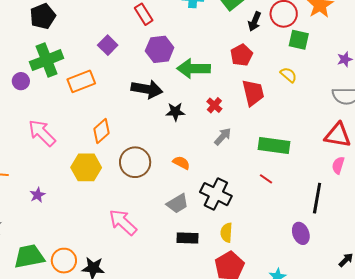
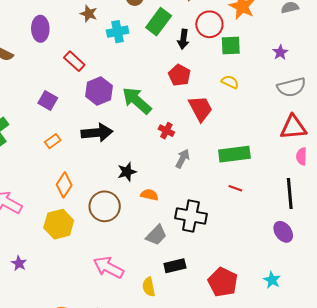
green arrow: (194, 69) -> (137, 101), turned 56
orange rectangle: (81, 81) -> (53, 141), moved, size x0.6
black star: (175, 112) -> (127, 172), moved
yellow semicircle: (226, 233) -> (149, 287), moved

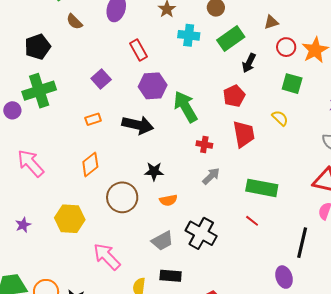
red circle: (209, 24) -> (286, 47), moved, size x0.7
red cross: (166, 131) -> (204, 145), turned -35
orange semicircle: (149, 195) -> (168, 200), turned 138
yellow hexagon: (59, 224) -> (70, 219), moved

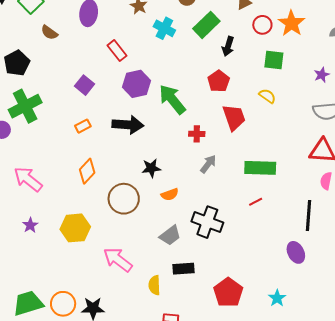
cyan cross: (189, 35) -> (164, 28), turned 30
red line: (252, 221) -> (256, 202), turned -56
purple star: (23, 225) -> (30, 225), moved

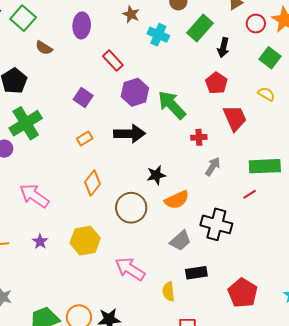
green square: (274, 60) -> (270, 58), turned 35
orange semicircle: (170, 194) -> (177, 200), size x1.4
red line: (256, 202) -> (250, 194), moved

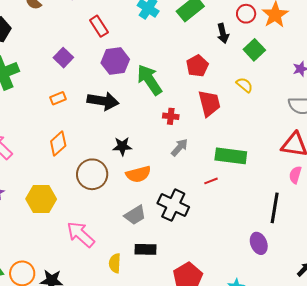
black arrow: (223, 48) -> (223, 33), moved, turned -36

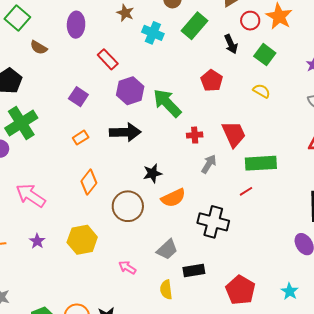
red trapezoid: (209, 103) -> (234, 134), moved
gray trapezoid: (135, 215) -> (167, 249), moved
pink arrow: (81, 234) -> (127, 267), size x0.6

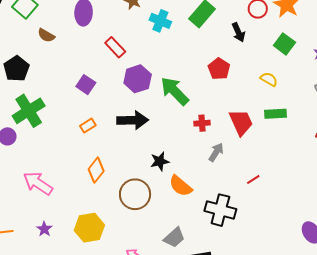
green square: (265, 55) -> (284, 44), moved
green rectangle: (261, 163) -> (275, 114), moved, size x0.7
orange semicircle: (173, 198) -> (181, 186), turned 65

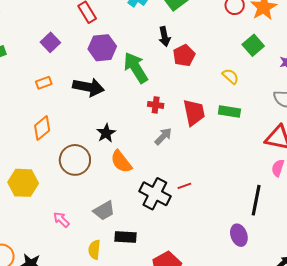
black arrow: (238, 32) -> (164, 36), moved
black star: (160, 161) -> (106, 133), turned -30
red line: (253, 180) -> (184, 186), moved

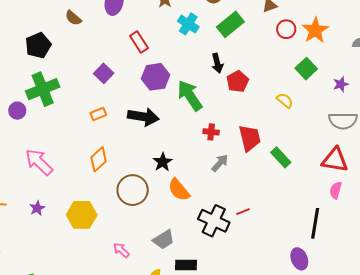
green rectangle: (229, 112) -> (281, 157), moved, turned 40

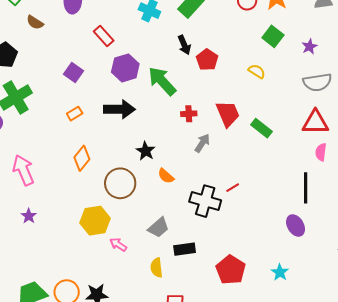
pink arrow: (39, 162) -> (23, 170), turned 32
orange semicircle: (179, 190) -> (166, 176), size x0.7
yellow hexagon: (82, 215) -> (95, 221), moved

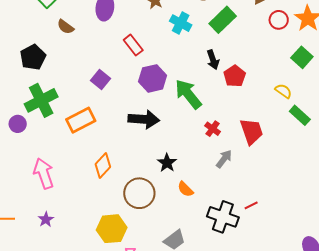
orange rectangle: (75, 114) -> (81, 120), moved, size x1.8
red cross: (189, 114) -> (213, 129), turned 35
green rectangle: (262, 128) -> (300, 115), moved

